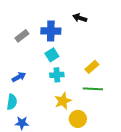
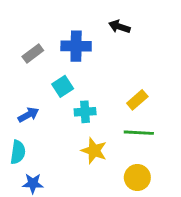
cyan square: (52, 55) -> (63, 86), moved
yellow star: (63, 101) -> (94, 151), turned -30
yellow circle: (78, 119) -> (137, 178), moved

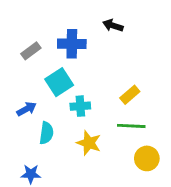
cyan square: (63, 86) -> (59, 82), size x1.4
cyan semicircle: (18, 152) -> (46, 133), moved
yellow circle: (137, 178) -> (147, 158), moved

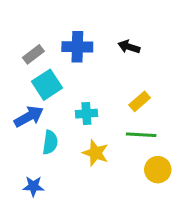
black arrow: (113, 25) -> (129, 47), moved
cyan square: (59, 82) -> (47, 85), moved
blue arrow: (27, 109) -> (29, 117), size x1.4

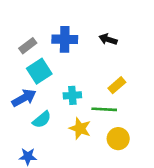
green line: (141, 135) -> (104, 109), moved
cyan semicircle: (50, 142) -> (42, 120), turned 42
yellow circle: (158, 170) -> (118, 139), moved

